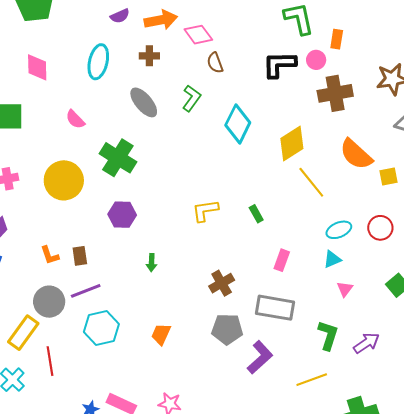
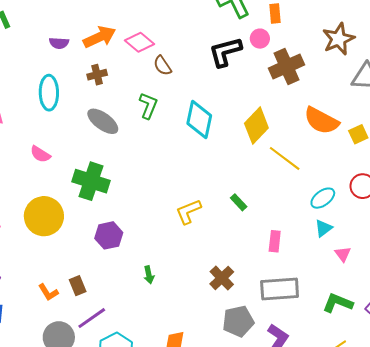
purple semicircle: (120, 16) -> (59, 43), turned 42
green L-shape: (328, 335) -> (338, 303), turned -72

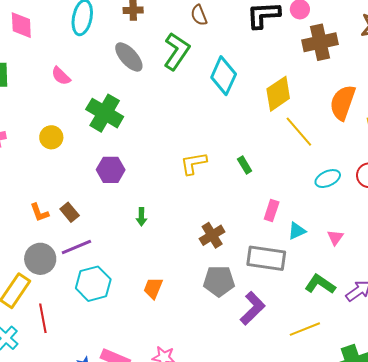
green L-shape: (148, 106) -> (177, 51), size x1.4
orange semicircle: (321, 121) -> (343, 103), turned 69
yellow circle: (44, 216) -> (51, 137), size x0.6
cyan triangle: (323, 228) -> (297, 231), moved
brown rectangle: (78, 286) -> (70, 212), turned -30

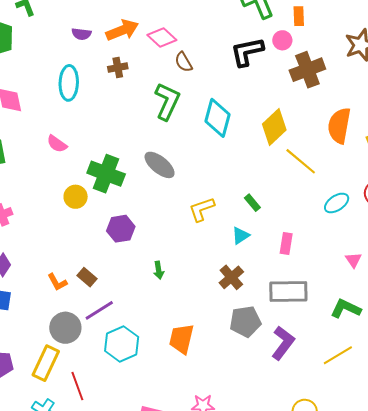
gray ellipse: (129, 57) -> (160, 165), moved
yellow circle: (51, 137) -> (76, 197), moved
cyan triangle: (297, 231) -> (241, 236), moved
orange trapezoid: (153, 288) -> (181, 339), size x1.4

